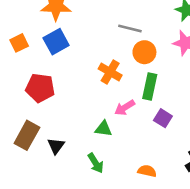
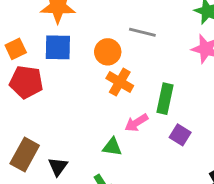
blue square: (56, 42) -> (58, 47), turned 30
orange circle: (144, 52) -> (108, 52), moved
red pentagon: (40, 88) -> (26, 82), moved

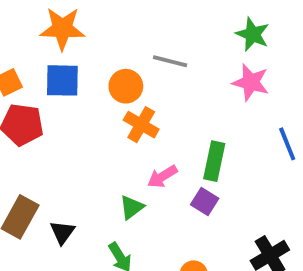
green rectangle: (165, 99) -> (214, 161), moved
purple square: (180, 135) -> (205, 202), moved
green triangle: (112, 147) -> (132, 207), turned -45

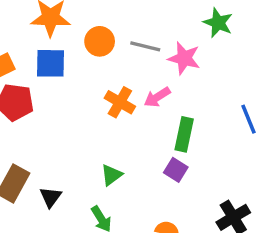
pink star: (251, 82) -> (184, 58), moved
orange circle: (126, 86) -> (100, 41), moved
pink arrow: (162, 177) -> (157, 97), moved

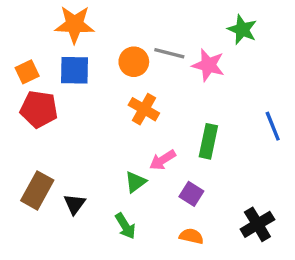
orange circle: (100, 41) -> (134, 62), moved
pink arrow: (157, 97) -> (163, 160), moved
purple square: (176, 170) -> (191, 194), moved

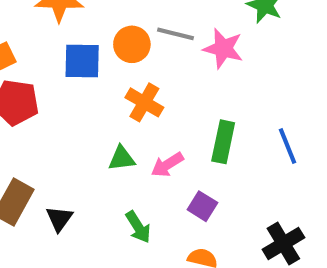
blue square: (75, 70) -> (82, 61), moved
blue line: (273, 126) -> (288, 146), moved
green triangle: (135, 182) -> (122, 158), moved, turned 30
green arrow: (125, 226) -> (138, 227), moved

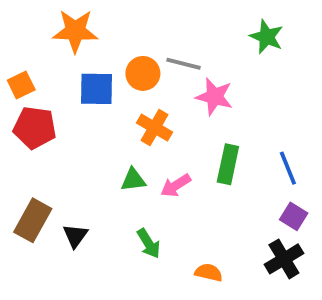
pink star: (223, 48) -> (214, 97), moved
purple square: (202, 206) -> (294, 216), moved

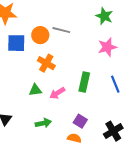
pink star: (214, 97) -> (107, 47), moved, turned -30
purple square: (294, 216) -> (80, 121), moved
green arrow: (149, 243) -> (43, 123), turned -70

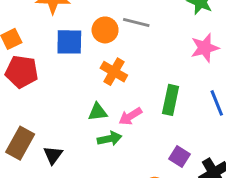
purple square: (80, 121) -> (179, 157), moved
green arrow: (43, 123) -> (110, 139), moved

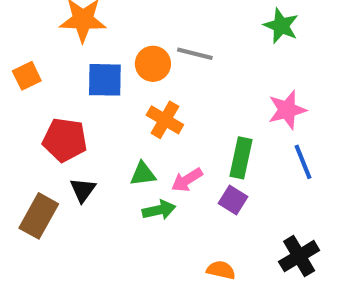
pink star: (205, 48) -> (287, 110), moved
red pentagon: (22, 72) -> (65, 140), moved
black triangle: (53, 155) -> (83, 190), moved
purple square: (179, 157) -> (233, 200), moved

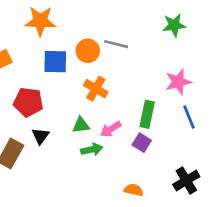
green star: (281, 26) -> (174, 25), turned -30

